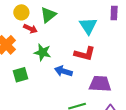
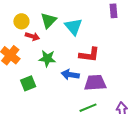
cyan triangle: (88, 26) -> (73, 27), moved
purple trapezoid: (100, 84) -> (95, 83), moved

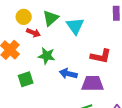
red L-shape: (89, 55) -> (101, 56), moved

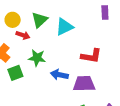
cyan triangle: (75, 26) -> (64, 27), turned 42
green square: (26, 79) -> (15, 73), moved

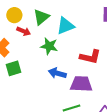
green star: (37, 58) -> (49, 46), moved

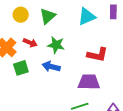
cyan triangle: (65, 26) -> (87, 17), moved
red arrow: (24, 31) -> (30, 43), moved
blue arrow: (57, 73) -> (51, 67), moved

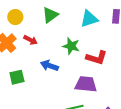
yellow circle: (21, 15) -> (15, 17), moved
green star: (56, 45) -> (71, 46), moved
green square: (21, 68) -> (17, 77), moved

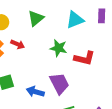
blue arrow: (49, 66) -> (35, 92), moved
purple trapezoid: (86, 84) -> (59, 83), moved, turned 60

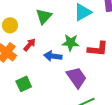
red arrow: (18, 44) -> (30, 45), turned -64
blue arrow: (35, 92) -> (53, 56), moved

